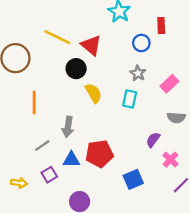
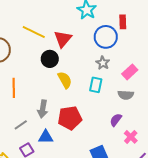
blue circle: (141, 43) -> (106, 37), size x1.5
red triangle: (91, 45) -> (63, 39), turned 30
gray semicircle: (176, 118) -> (126, 95), moved
red pentagon: (99, 154) -> (70, 118), moved

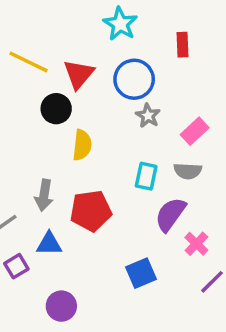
blue circle: (106, 37) -> (134, 79), moved
yellow semicircle: (65, 80) -> (82, 145), turned 36
cyan rectangle: (96, 85) -> (146, 176), moved
purple semicircle: (116, 120) -> (170, 214), size x1.5

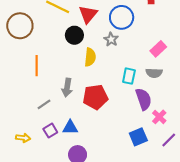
gray star: (148, 116) -> (111, 39), moved
purple semicircle: (170, 214) -> (144, 99), turned 125
blue triangle: (49, 244) -> (70, 127), moved
blue square: (141, 273) -> (138, 137), moved

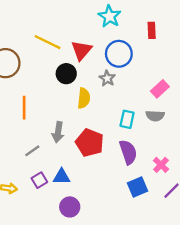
red pentagon: (95, 97) -> (90, 143), turned 30
purple semicircle: (144, 99) -> (128, 152), moved

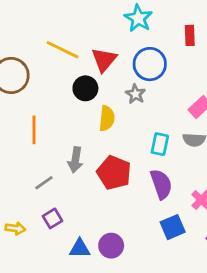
blue triangle: (62, 177) -> (80, 248), moved
purple circle: (70, 207) -> (111, 246), moved

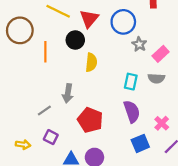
gray star: (135, 94) -> (139, 44), moved
orange line: (34, 130) -> (45, 52), moved
red pentagon: (114, 173) -> (90, 120), moved
purple square: (53, 218) -> (51, 137), turned -32

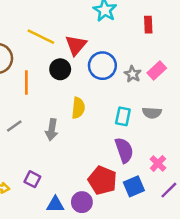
blue circle: (123, 22) -> (102, 66), moved
pink rectangle: (161, 54) -> (157, 70), moved
yellow semicircle: (91, 62) -> (78, 108), moved
gray line: (44, 110) -> (14, 126), moved
red pentagon: (90, 120) -> (102, 180), moved

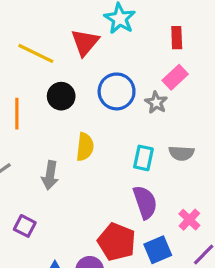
red triangle: (76, 45) -> (85, 42), moved
pink rectangle: (157, 70) -> (175, 77), moved
purple square: (32, 179) -> (25, 226), moved

